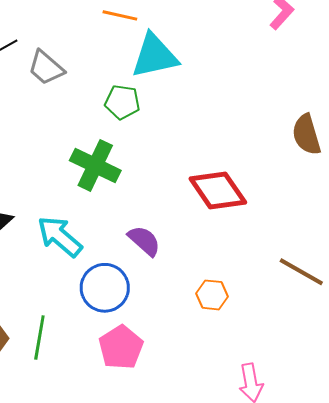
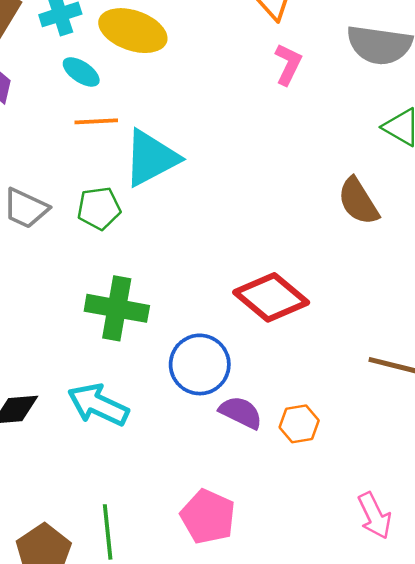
green pentagon: (122, 102) -> (99, 208), moved
purple semicircle: (144, 241) -> (241, 412), moved
blue circle: (105, 288) -> (200, 364), moved

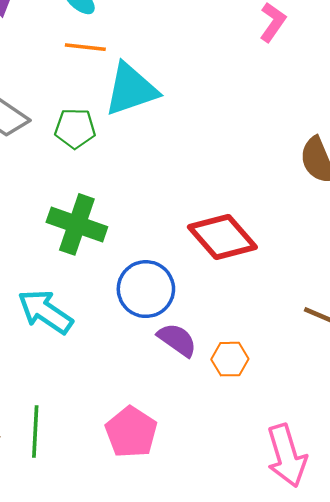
pink arrow: (375, 516) -> (287, 456), size x1.4

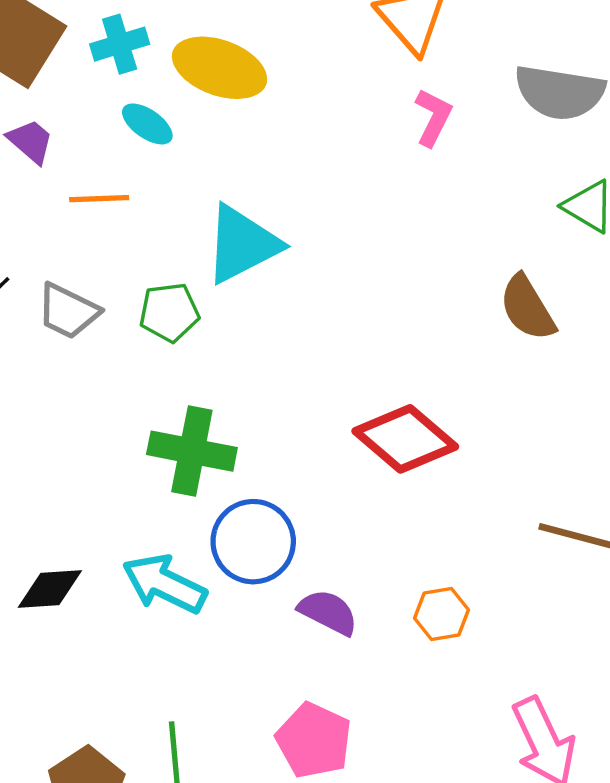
orange line: (85, 47) -> (99, 199), moved
blue circle: (146, 289) -> (253, 542), moved
purple semicircle: (177, 340) -> (328, 612), moved

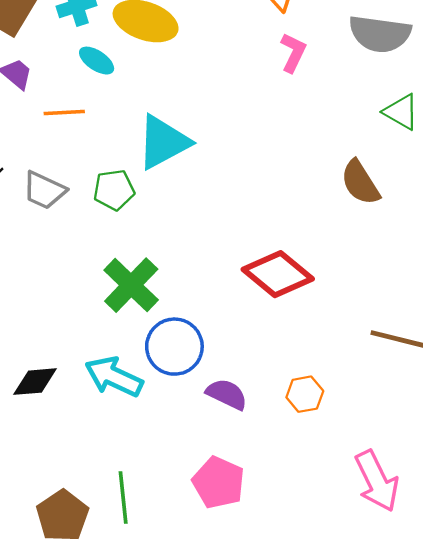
green cross: (192, 451) -> (131, 285), turned 34

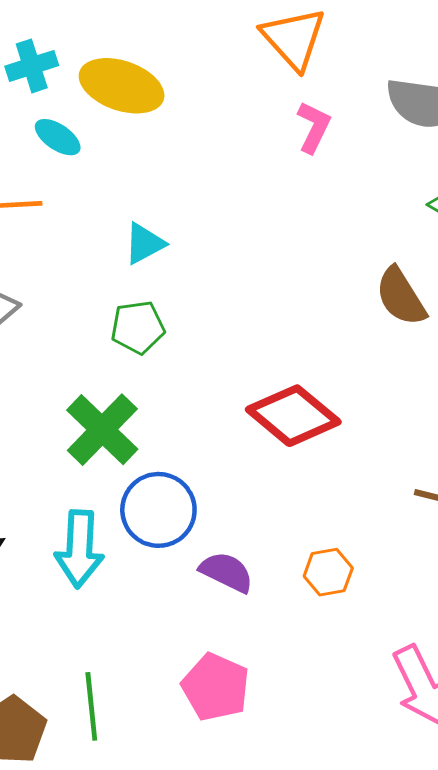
cyan triangle: (163, 142) -> (144, 243), size x0.6
green pentagon: (114, 190) -> (138, 327), moved
cyan arrow: (114, 377) -> (79, 549), turned -112

